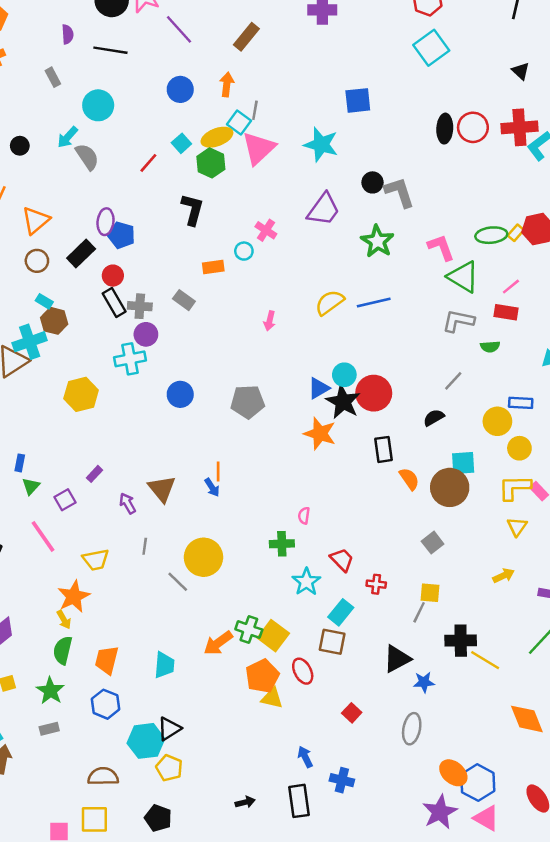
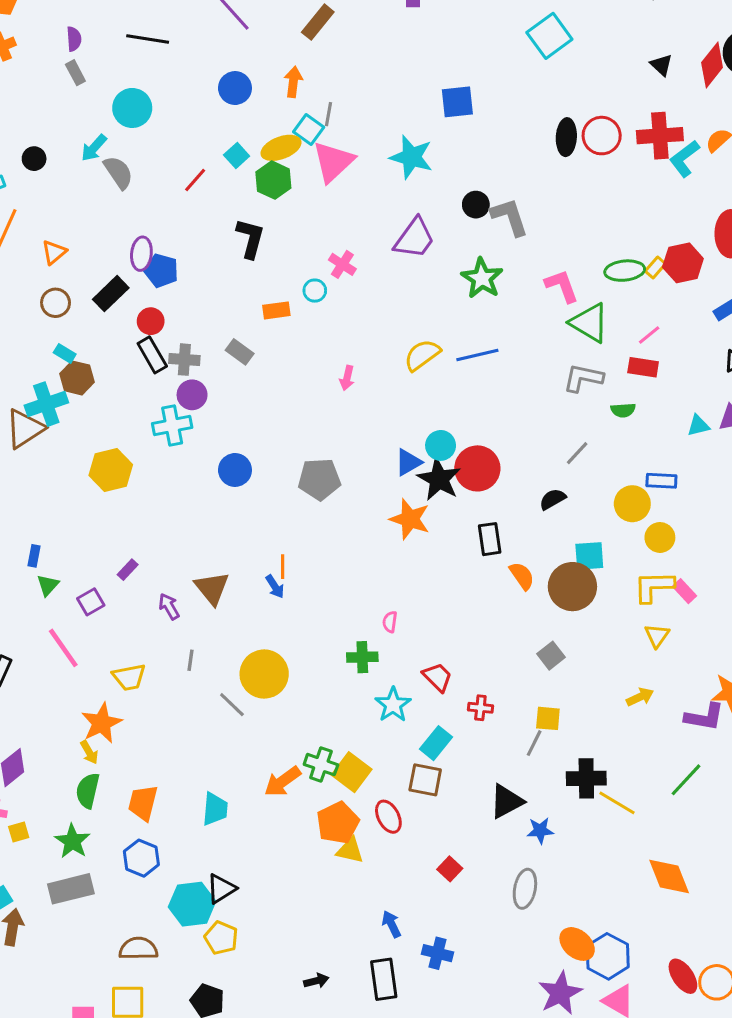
purple semicircle: (68, 34) -> (74, 39), moved
orange triangle: (36, 220) -> (54, 252), size x0.7
gray rectangle: (49, 729) -> (71, 889), size x1.8

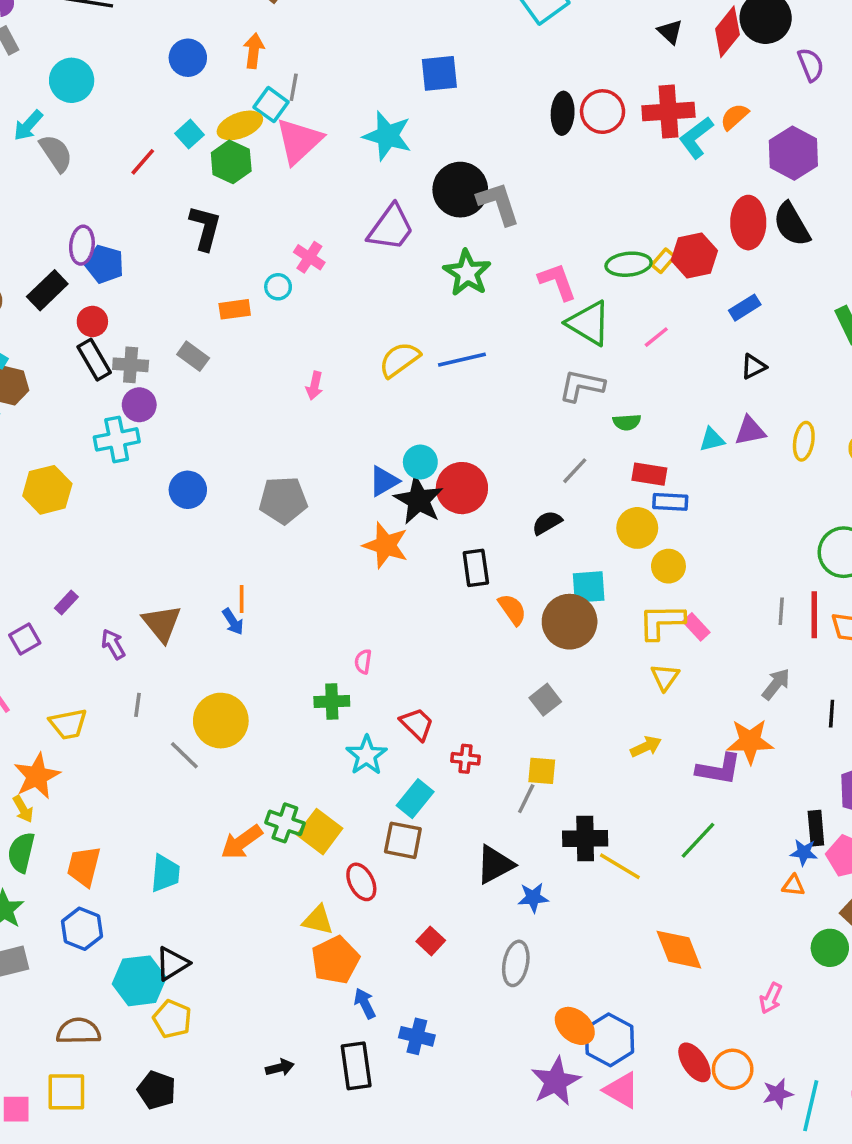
black circle: (476, 205) -> (460, 190), size x1.8
red rectangle: (643, 367) -> (649, 474), moved
orange pentagon: (338, 823) -> (335, 960), moved

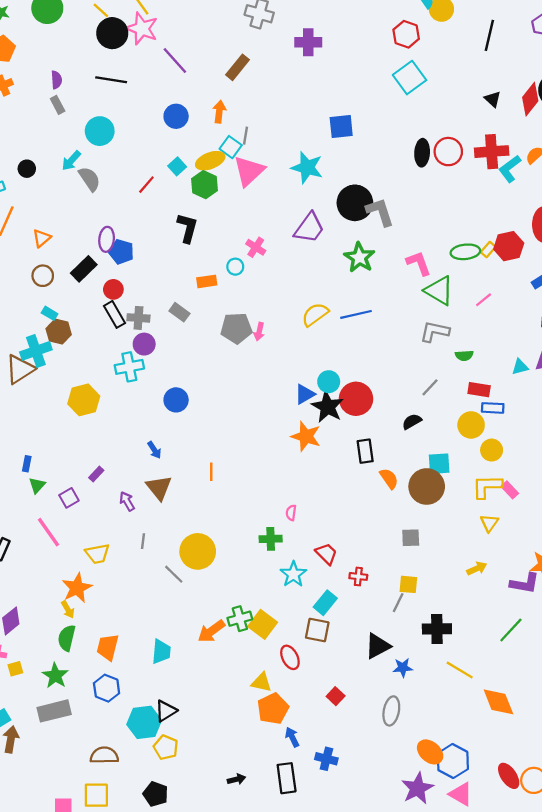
gray pentagon: (283, 500) -> (236, 328), moved
blue arrow: (233, 622) -> (154, 450), moved
gray square: (545, 700) -> (411, 538), turned 36
green cross: (285, 823) -> (240, 619), turned -35
yellow line: (620, 866) -> (460, 670), moved

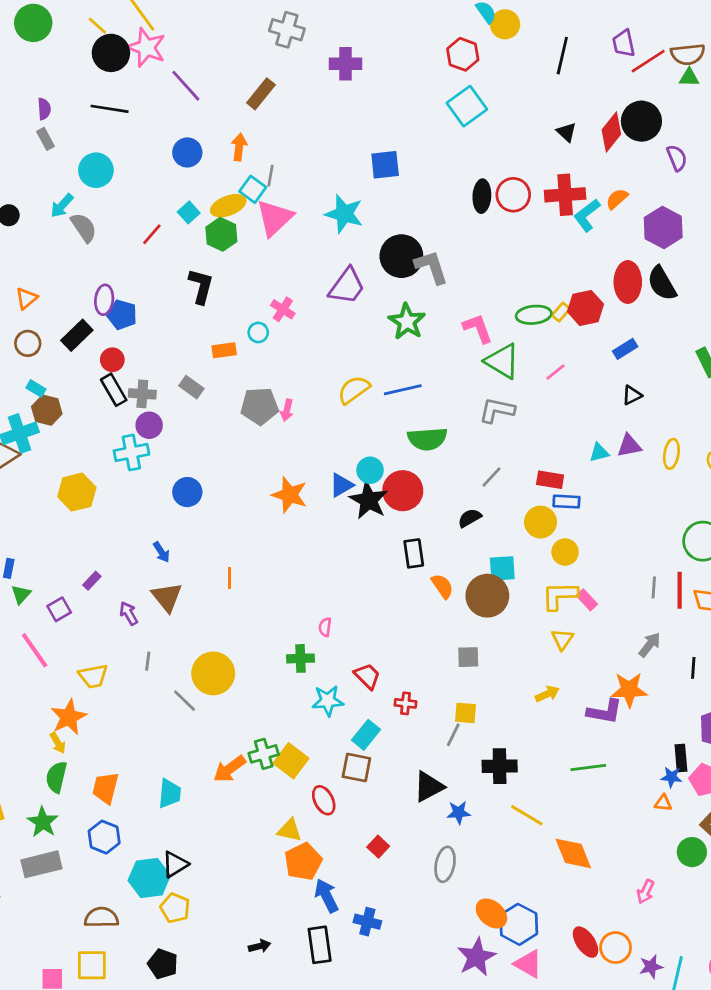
green semicircle: (464, 355) -> (427, 439), moved, size x1.8
orange star: (306, 436) -> (290, 495), moved
cyan star: (293, 574) -> (328, 701), turned 30
green line: (511, 630) -> (588, 768), turned 40
blue arrow: (292, 737) -> (326, 896), size x1.4

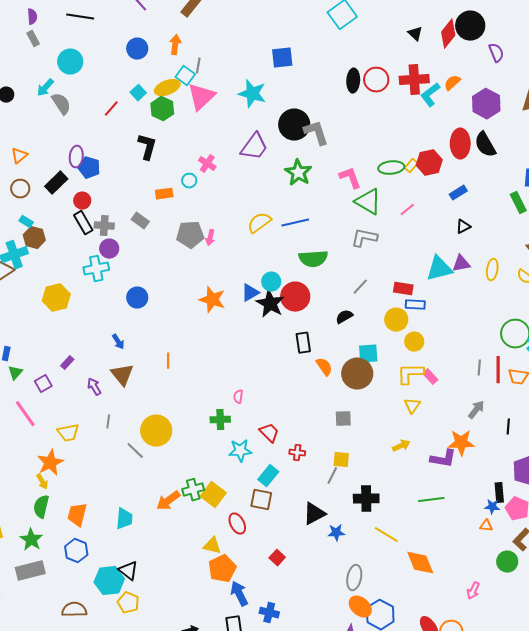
cyan triangle: (599, 452) -> (439, 269), size x1.8
black triangle: (175, 864) -> (128, 571), turned -50
gray ellipse: (445, 864) -> (354, 578), moved

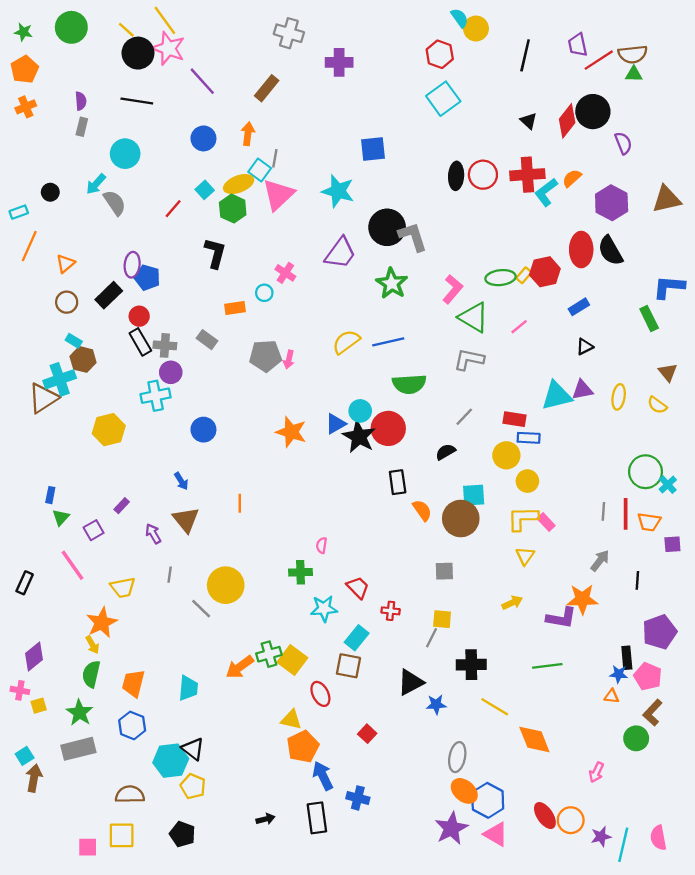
gray rectangle: (33, 39) -> (82, 127), turned 42
pink L-shape: (350, 178) -> (453, 289), turned 60

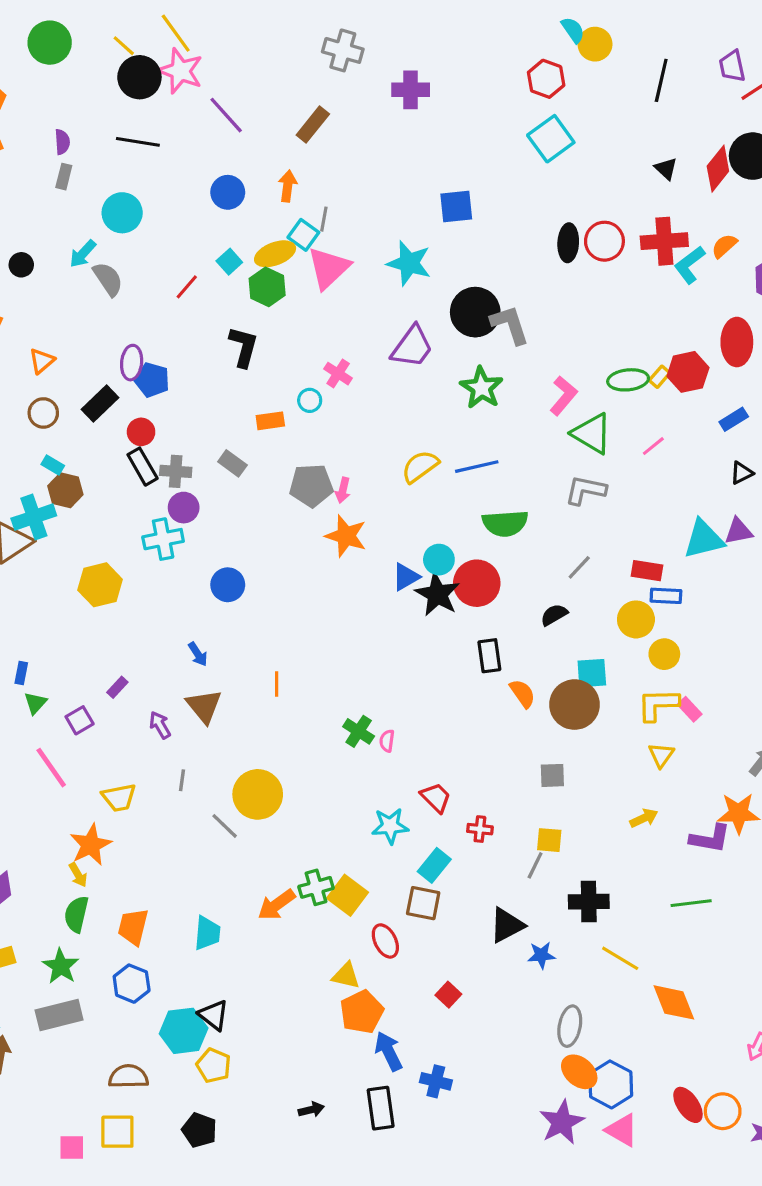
orange star: (291, 432) -> (346, 536), moved
green cross: (301, 572) -> (359, 731), moved, turned 35

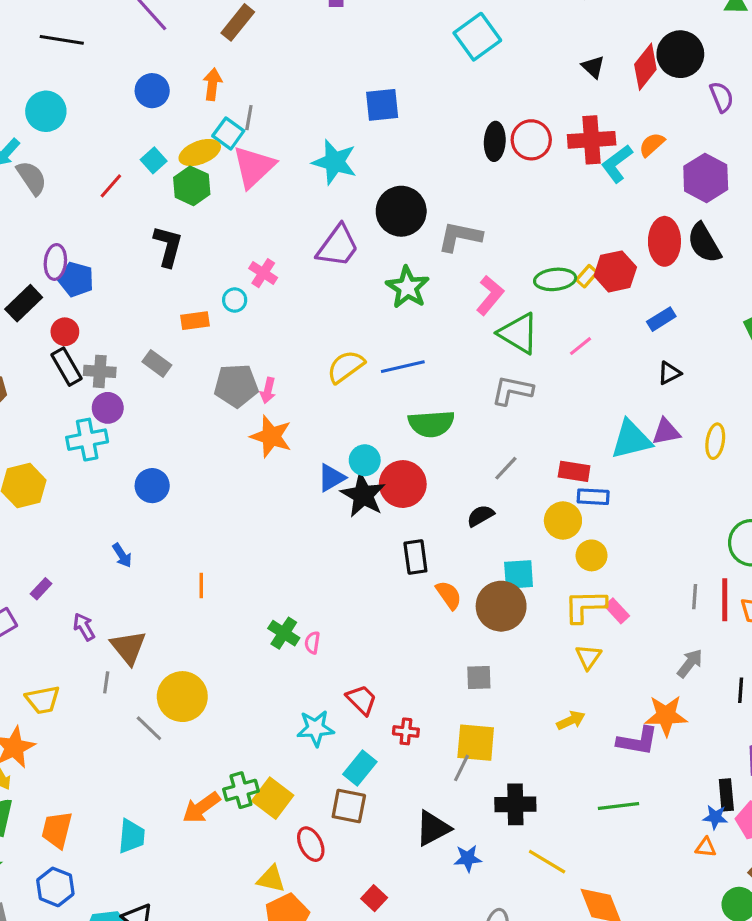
gray L-shape: (510, 325) -> (460, 237), moved, turned -60
brown triangle: (204, 706) -> (128, 647), moved
yellow square: (549, 840) -> (476, 743), size x1.5

